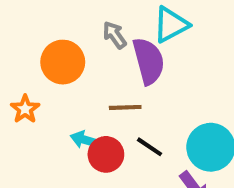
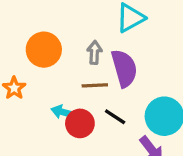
gray arrow: (115, 35) -> (94, 52), moved, turned 40
purple semicircle: (149, 61) -> (124, 68), moved

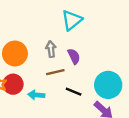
purple semicircle: (124, 68) -> (74, 56), size x0.6
red circle: (80, 123) -> (13, 84), moved

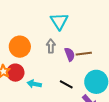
cyan triangle: (72, 20) -> (59, 21), moved, turned -30
brown line: (55, 72) -> (84, 54), moved

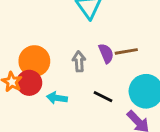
gray arrow: (51, 46) -> (79, 61), moved
orange circle: (20, 47) -> (34, 61), moved

